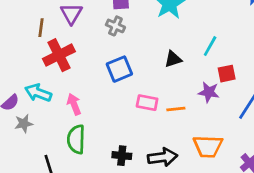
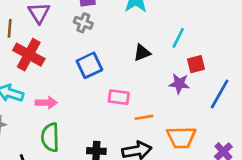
red cross: (59, 55) -> (29, 55), turned -32
pink arrow: (74, 104) -> (46, 103), turned 115
orange line: (176, 109) -> (144, 117), moved

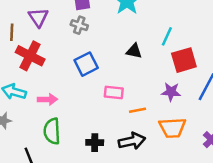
black triangle: (142, 53) -> (134, 51), turned 35
red square: (196, 64) -> (184, 60), size x1.5
purple star: (179, 84) -> (171, 92), moved

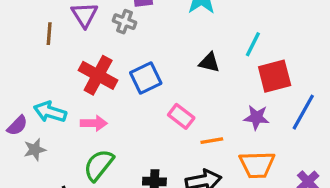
gray cross: (79, 25) -> (125, 22), moved
red cross: (30, 56) -> (98, 75), moved
pink rectangle: (114, 92) -> (181, 116), turned 30
green semicircle: (52, 131) -> (99, 165), turned 40

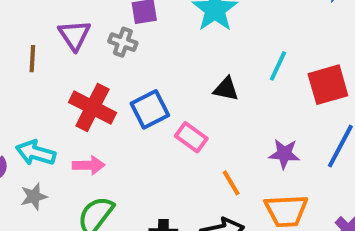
red square: (275, 76) -> (328, 85), moved
pink rectangle: (181, 116) -> (191, 137), moved
orange line: (212, 141) -> (231, 183), turned 70
gray star: (35, 150) -> (34, 196), moved

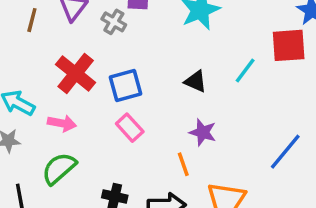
red square: (328, 85) -> (289, 45), moved
pink rectangle: (191, 137) -> (130, 128), moved
purple star: (284, 154) -> (203, 132), moved

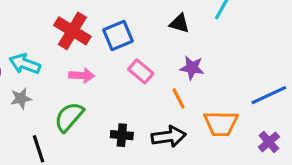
pink arrow: (62, 123) -> (82, 75), moved
pink rectangle: (130, 128) -> (141, 71), moved
blue line: (285, 152) -> (269, 95), moved, turned 33

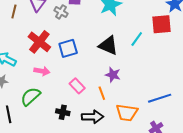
black triangle: (180, 23) -> (108, 45), size x1.5
pink rectangle: (141, 71) -> (77, 86), moved

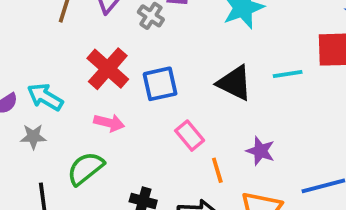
cyan line: (137, 39) -> (288, 74), turned 42
purple star: (113, 75) -> (260, 151), moved
pink rectangle: (77, 86) -> (190, 136), moved

